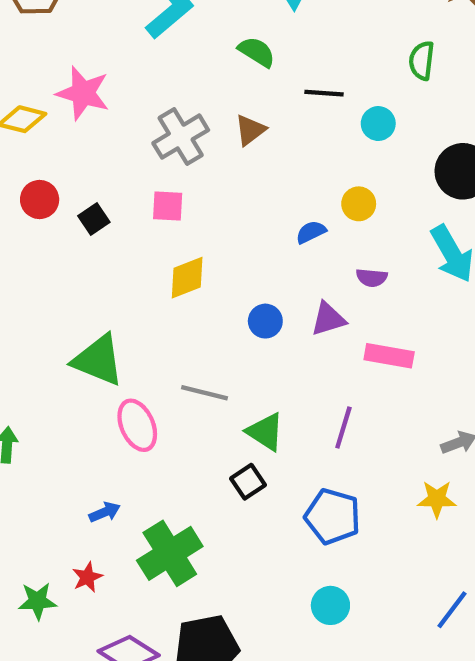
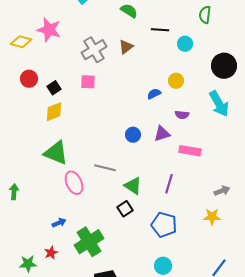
yellow diamond: (187, 278) -> (54, 112), moved

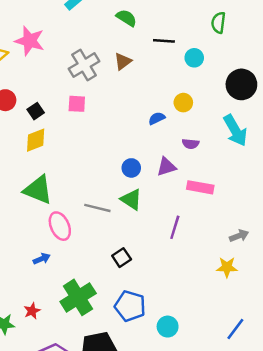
green triangle: (133, 186) -> (131, 199), moved
blue arrow: (59, 223) -> (42, 259), moved
blue pentagon: (164, 225) -> (130, 306), moved

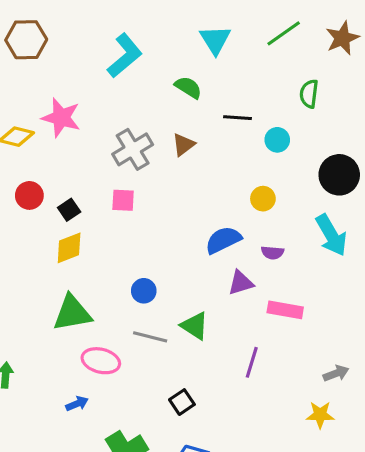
blue semicircle: (157, 118) -> (223, 240), moved, size x1.6
blue circle: (131, 168) -> (144, 291), moved
green triangle: (38, 190) -> (72, 313), turned -32
pink ellipse: (60, 226) -> (101, 361), turned -52

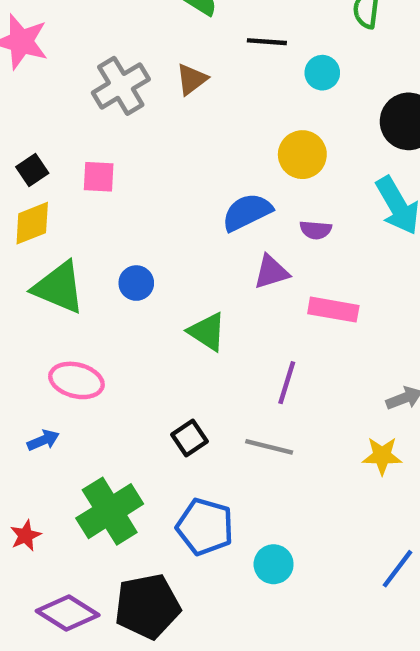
yellow circle: (263, 199) -> (302, 155), size x1.4
pink square: (123, 200) -> (99, 177), moved
green triangle: (72, 313) -> (59, 287), moved, turned 33
gray line: (150, 337) -> (269, 447), moved

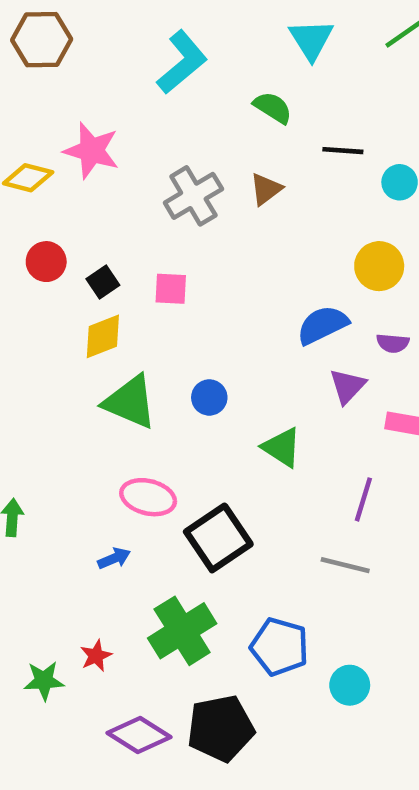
purple triangle: (271, 272) -> (347, 386), turned -30
black square: (189, 438) -> (218, 538), moved, size x1.8

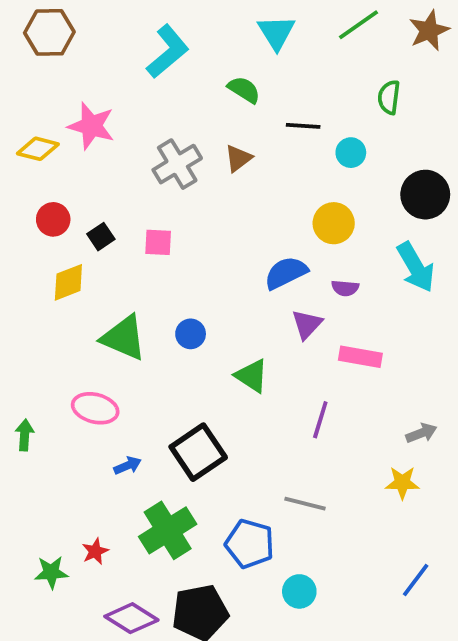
yellow diamond: (103, 336) -> (68, 282), moved
pink ellipse: (148, 497) -> (95, 408), moved
blue arrow: (114, 558) -> (128, 466), moved
gray line: (345, 565) -> (305, 504), moved
cyan circle: (350, 685) -> (299, 591), moved

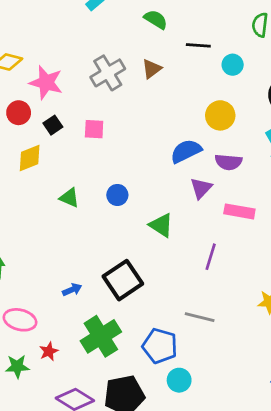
pink star: (91, 126) -> (46, 83), moved
purple semicircle: (345, 288) -> (228, 162), size x1.4
green triangle: (124, 338) -> (69, 198), size x0.6
pink ellipse: (95, 408) -> (20, 320), moved
cyan circle: (299, 591) -> (179, 380), moved

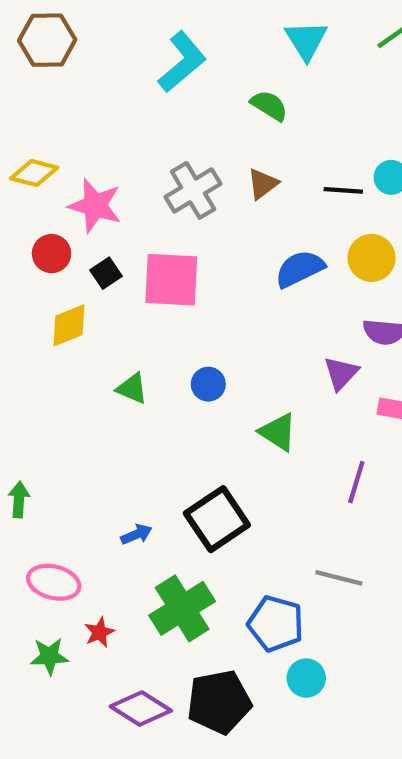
black line: (198, 45) -> (343, 190), moved
pink square: (94, 129) -> (171, 280), size x1.8
blue semicircle: (186, 151) -> (300, 269), moved

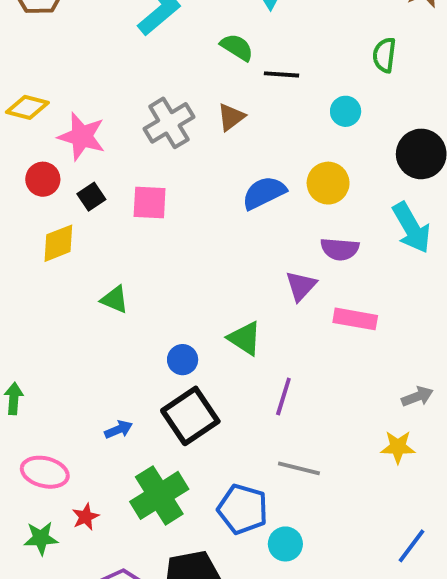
black line: (343, 190) -> (281, 74), moved
pink square: (171, 280) -> (150, 202), size x0.7
blue circle: (208, 384) -> (183, 360), moved
purple line: (356, 482) -> (283, 397), moved
cyan circle: (306, 678) -> (285, 544), moved

